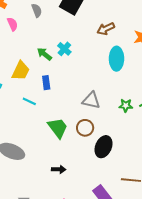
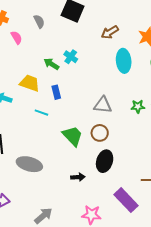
yellow trapezoid: (21, 71) -> (30, 83), turned -90
black ellipse: (103, 147) -> (105, 161), moved

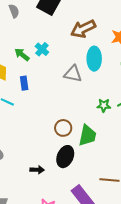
brown arrow: (110, 32) -> (83, 29), size x1.4
gray triangle: (103, 105) -> (73, 74), moved
green trapezoid: (73, 136) -> (87, 135), moved, turned 50

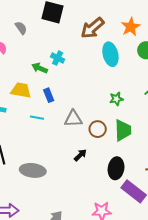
gray triangle: (73, 74) -> (73, 119), moved
green star: (104, 105) -> (116, 99), moved
black ellipse: (65, 157) -> (116, 168), moved
black arrow: (37, 170) -> (80, 155), moved, turned -32

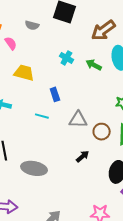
gray semicircle: (21, 28) -> (32, 25), turned 136
green arrow: (40, 68) -> (94, 65), moved
yellow trapezoid: (21, 90) -> (24, 73), moved

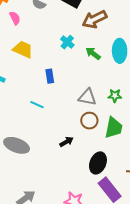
brown arrow: (103, 30) -> (94, 19), moved
cyan line: (42, 116) -> (37, 105), moved
gray triangle: (78, 120) -> (87, 97), moved

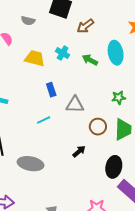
brown arrow: (94, 19) -> (85, 26), size x0.7
yellow trapezoid: (23, 49) -> (35, 58), moved
gray triangle: (87, 97) -> (75, 105), moved
cyan line: (37, 105) -> (44, 120), turned -40

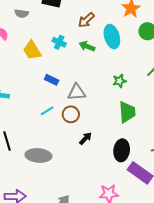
brown arrow: (85, 26) -> (86, 20), moved
yellow trapezoid: (35, 58) -> (32, 50), turned -130
blue rectangle: (51, 90) -> (52, 80), turned -40
brown circle: (98, 127) -> (71, 114), moved

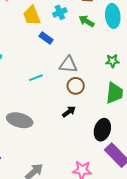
cyan cross: (59, 42) -> (60, 12), turned 32
blue rectangle: (52, 80) -> (46, 38), moved
brown circle: (71, 114) -> (76, 86), moved

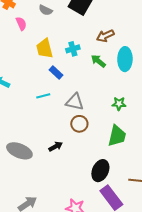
cyan line: (36, 78) -> (43, 96), moved
black arrow: (69, 112) -> (56, 146), moved

